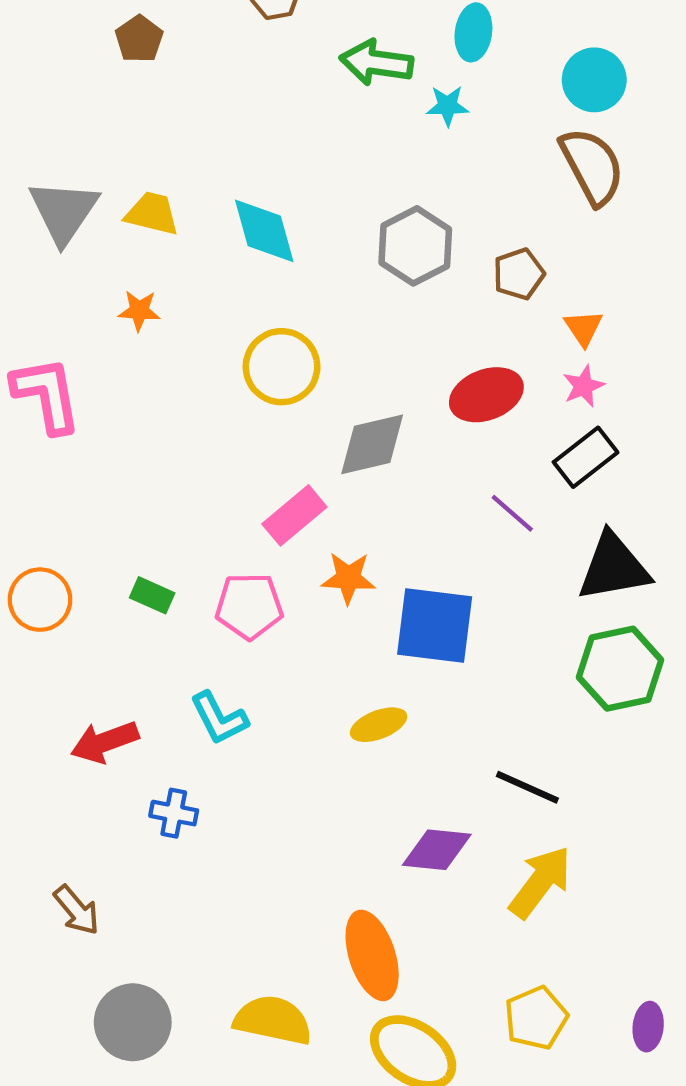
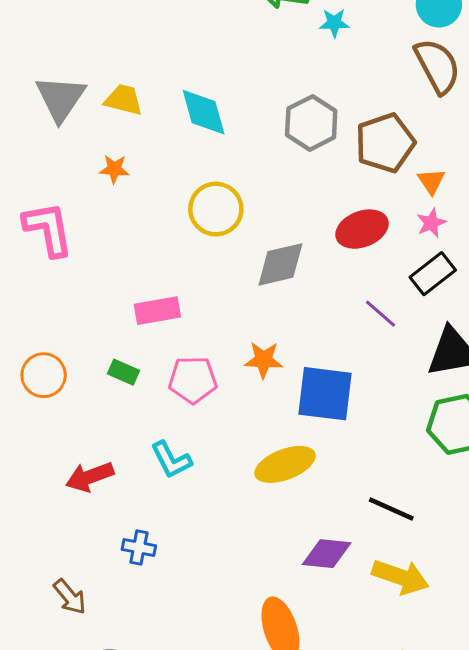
brown pentagon: (519, 274) -> (385, 143), size x1.6
pink rectangle: (294, 515) -> (157, 311), moved, turned 30
yellow ellipse: (379, 725) -> (285, 464), size x1.5
blue cross: (174, 813) -> (139, 548), moved
yellow arrow: (540, 882) -> (400, 577), turned 72

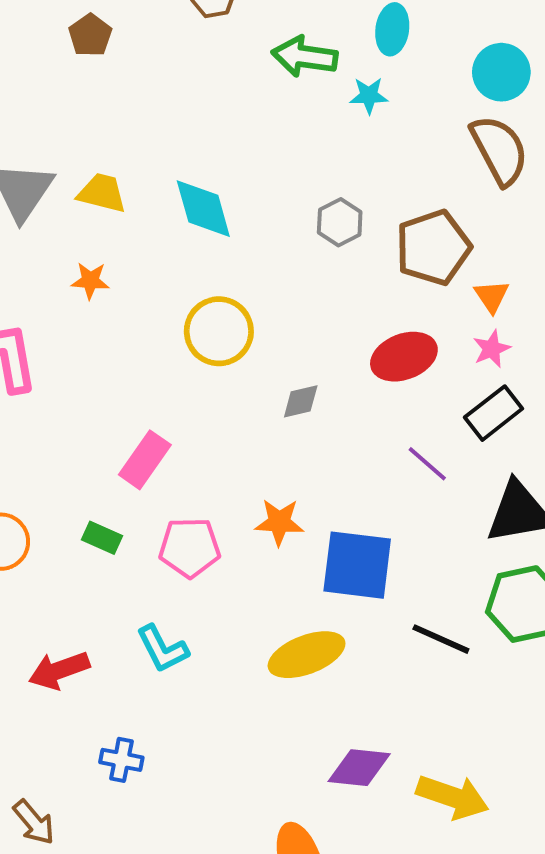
gray hexagon: (311, 123) -> (340, 222), size x0.7
gray diamond: (280, 264) -> (301, 401), size x0.6
pink rectangle: (157, 311) -> (145, 460), turned -45
black line: (391, 509) -> (441, 639), moved

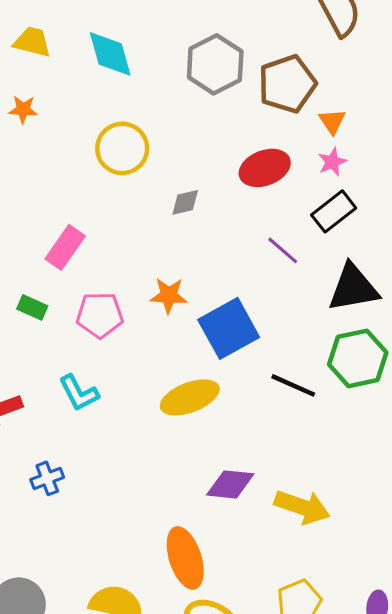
gray hexagon: (340, 222) -> (215, 64), size x1.6
blue square: (357, 565) -> (229, 328), turned -36
blue cross: (121, 760) -> (47, 478), turned -32

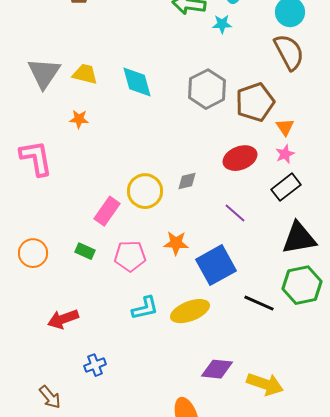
yellow circle: (122, 148) -> (145, 191), moved
purple line: (283, 250) -> (235, 213), moved
cyan L-shape: (79, 393) -> (145, 308), moved, turned -76

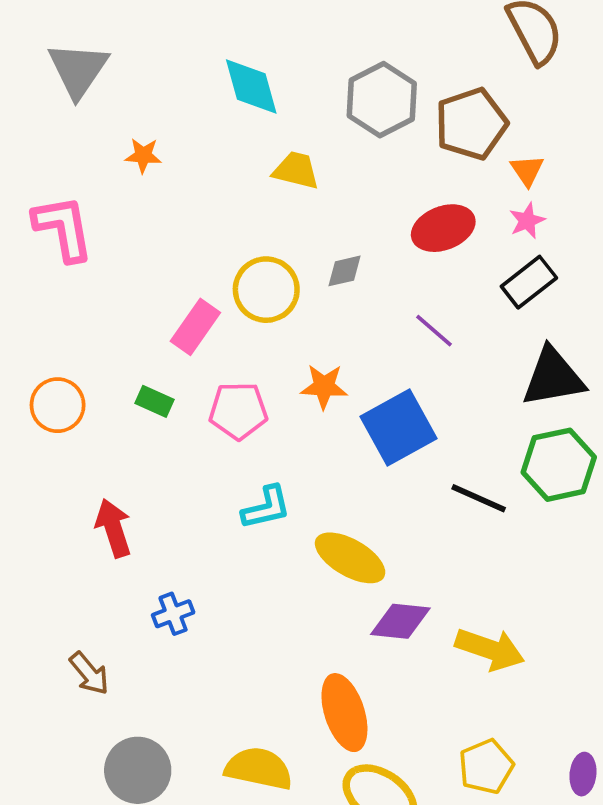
yellow trapezoid: (85, 74) -> (296, 170), moved
yellow ellipse: (190, 311) -> (350, 558), moved, turned 51
red arrow: (63, 319) -> (113, 528), turned 92

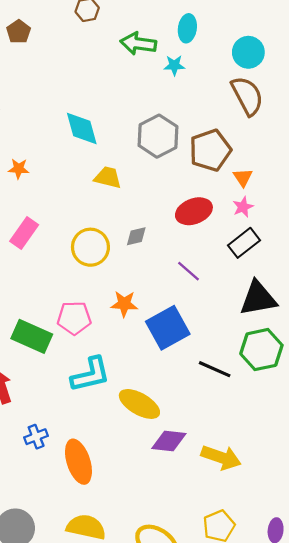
pink rectangle: (195, 327) -> (24, 233), moved
green rectangle: (154, 401) -> (32, 336), moved, size x1.8
cyan L-shape: (266, 508) -> (90, 375), size x1.4
orange ellipse: (344, 713) -> (78, 462), moved

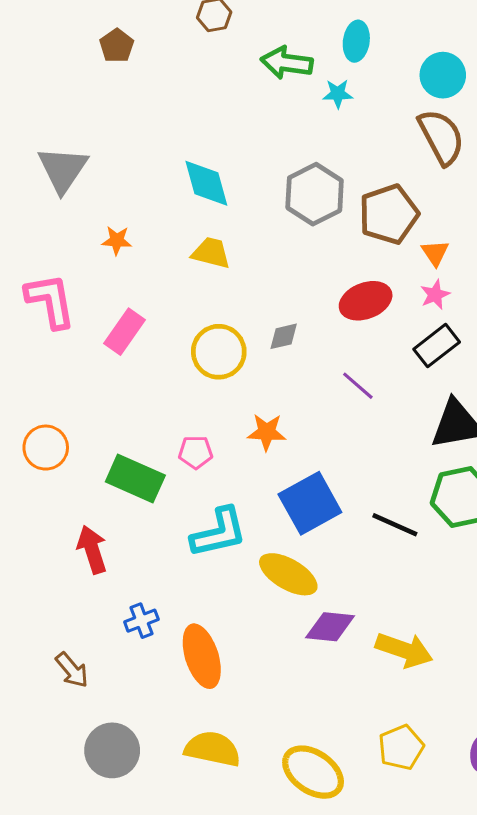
yellow trapezoid: (108, 177) -> (211, 253), moved
pink pentagon: (74, 318) -> (196, 452), size x0.7
blue square: (168, 328) -> (310, 503), moved

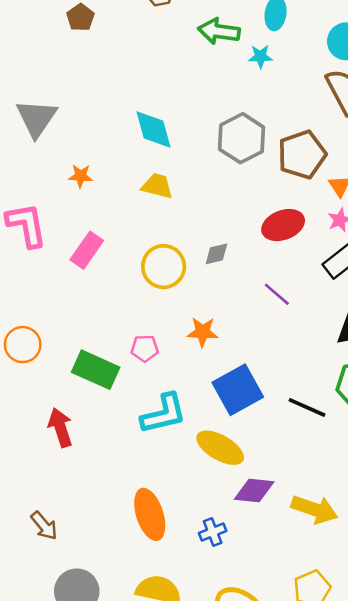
blue cross: (141, 621) -> (213, 532), moved

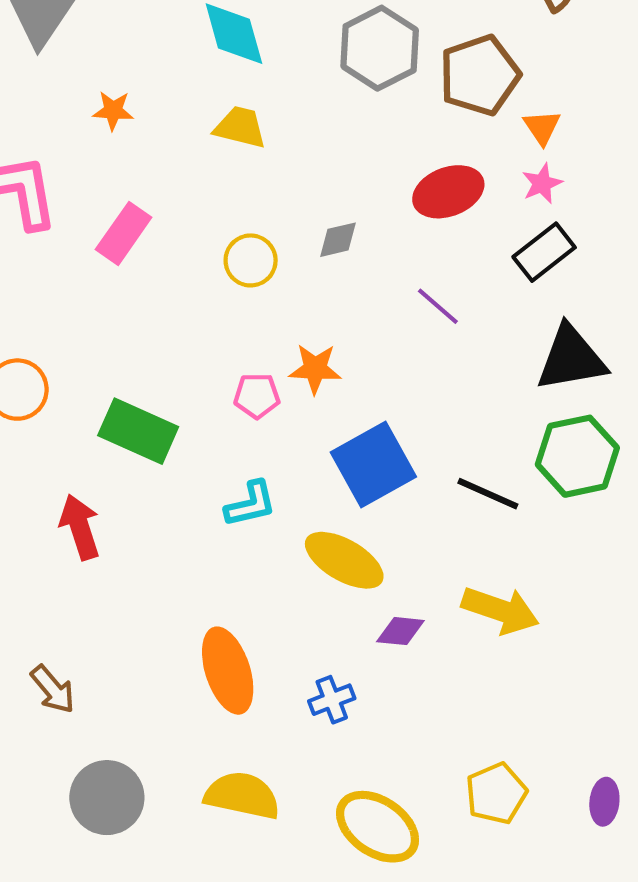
yellow circle: (164, 267) -> (251, 260), size x0.7
pink pentagon: (145, 348) -> (257, 396), moved
cyan L-shape: (164, 414) -> (251, 504), size x0.7
purple diamond: (254, 490) -> (400, 631), size x0.7
yellow arrow: (315, 509) -> (500, 610), moved

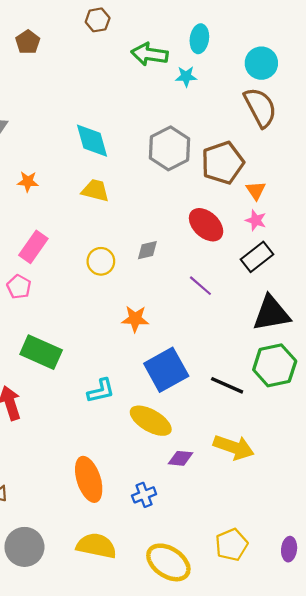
pink star: (542, 183) -> (256, 220), turned -30
red ellipse: (448, 192) -> (206, 225), turned 64
pink pentagon: (257, 396) -> (19, 287), moved, turned 30

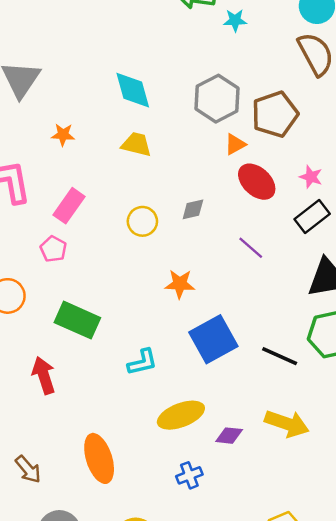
orange triangle: (256, 190) -> (235, 144), moved, turned 35
yellow ellipse: (151, 421) -> (181, 415), moved, turned -51
orange ellipse: (89, 479) -> (99, 458), moved

